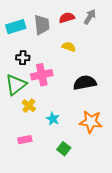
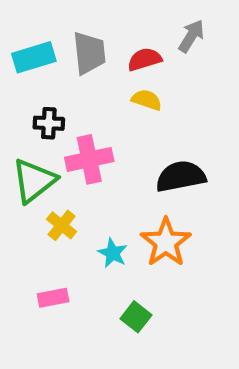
red semicircle: (67, 18) -> (145, 59), moved
orange star: (91, 122) -> (166, 242), moved, turned 30

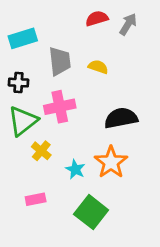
gray trapezoid: (89, 53) -> (60, 61), moved
red semicircle: (145, 59) -> (97, 18), moved
black cross: (49, 123) -> (18, 83), moved
green square: (136, 317) -> (91, 212), size x1.6

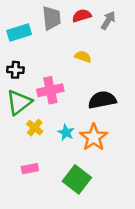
gray trapezoid: (60, 61) -> (52, 18), moved
cyan star: (75, 169) -> (66, 132), moved

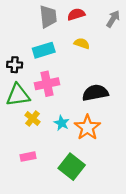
gray arrow: (108, 20) -> (113, 19), moved
cyan rectangle: (19, 32) -> (44, 50), moved
yellow semicircle: (83, 57) -> (82, 43), moved
green triangle: (19, 102) -> (18, 95), turned 30

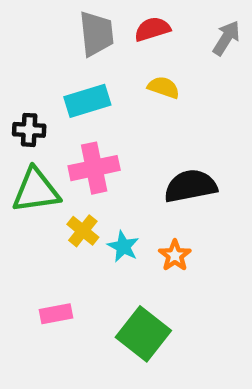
yellow cross: (32, 119) -> (83, 231), moved
orange star: (87, 127) -> (175, 255), size x0.6

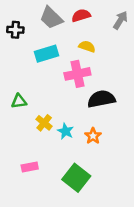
gray trapezoid: (96, 34) -> (51, 18), turned 140
black cross: (29, 130) -> (15, 30), moved
pink cross: (94, 168) -> (77, 74), moved
green triangle: (36, 190) -> (19, 101), size x0.6

